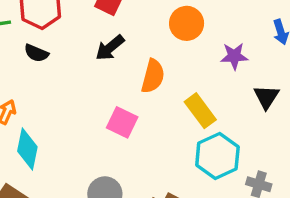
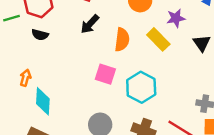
yellow rectangle: (200, 111) -> (158, 39), moved
cyan hexagon: (217, 156) -> (141, 87), moved

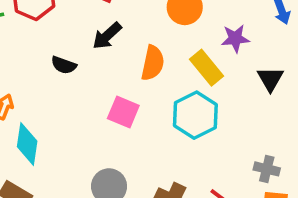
black semicircle: (40, 35) -> (64, 65), moved
cyan hexagon: (141, 87) -> (195, 115), moved

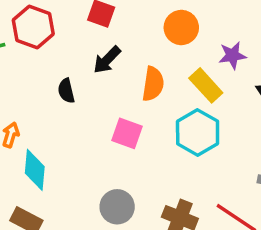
black semicircle: (64, 65) -> (66, 91), turned 60

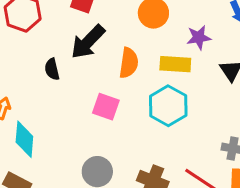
black arrow: (107, 60) -> (88, 42), size x1.4
yellow rectangle: (206, 85) -> (175, 64), turned -44

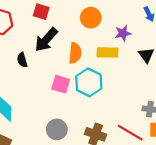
cyan hexagon: (168, 106) -> (89, 82), moved

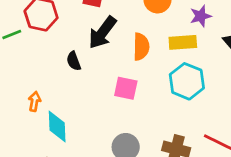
cyan hexagon: (89, 82) -> (187, 81), moved

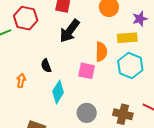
orange semicircle: (141, 47) -> (101, 52), moved
black semicircle: (74, 61) -> (46, 66), moved
cyan diamond: (57, 126) -> (58, 92), moved, turned 35

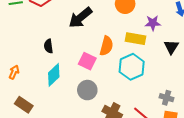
orange arrow: (21, 81) -> (14, 72), moved
gray circle: (87, 113) -> (87, 90), moved

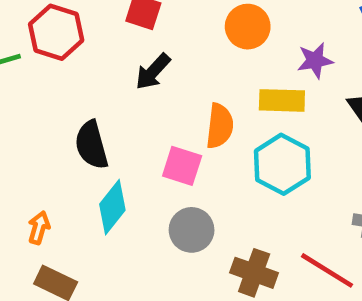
black arrow: (80, 18) -> (153, 72), size x0.7
black semicircle: (49, 46) -> (92, 145), size x1.5
orange arrow: (14, 72) -> (39, 228), moved

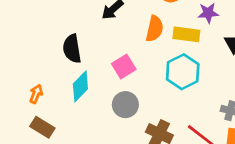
orange semicircle: (220, 126) -> (155, 29), moved
pink square: (182, 166) -> (124, 66), turned 35

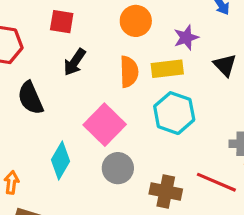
black semicircle: (72, 49) -> (30, 98), moved
pink square: (124, 66) -> (105, 125), size x1.4

